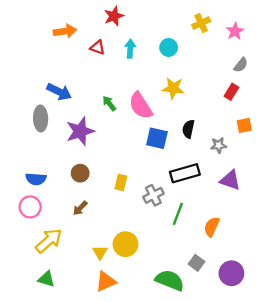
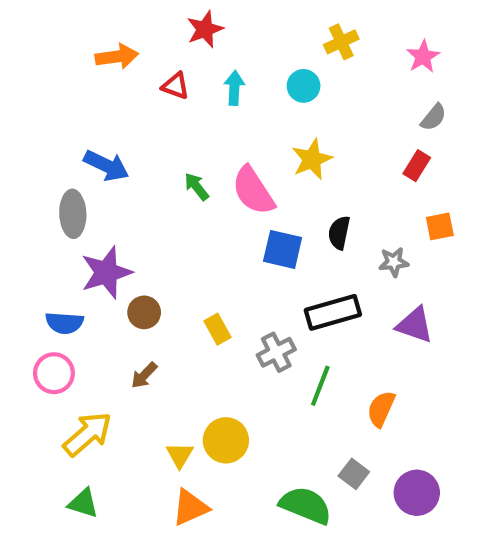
yellow cross: (201, 23) -> (341, 42), moved
yellow star: (173, 88) -> (312, 159), turned -30
purple star: (80, 131) -> (106, 273), moved
yellow rectangle: (121, 182) -> (218, 329), turned -42

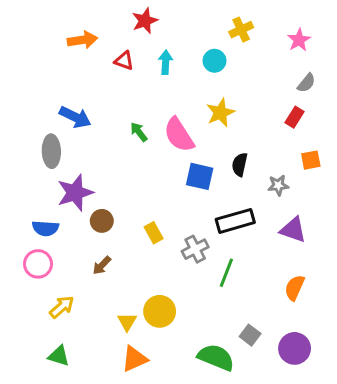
orange semicircle: (381, 409) -> (295, 288), moved
yellow arrow: (87, 434) -> (62, 307), size x0.7

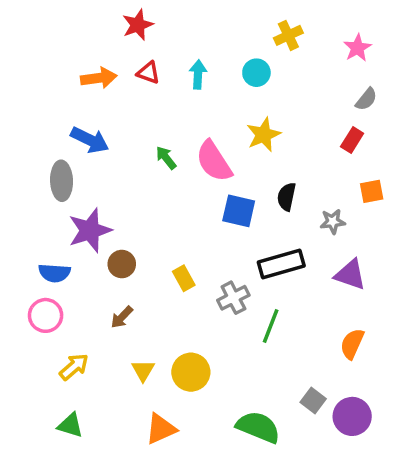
red star: (145, 21) -> (138, 25), moved
orange arrow: (82, 40) -> (99, 78), moved
yellow triangle: (127, 322) -> (143, 370), moved
gray square: (250, 335) -> (313, 400), moved

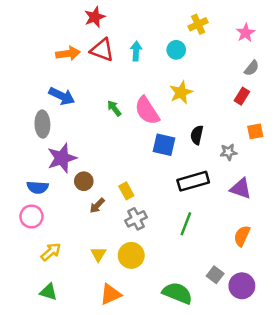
red triangle: (148, 73) -> (102, 50), size x1.5
gray cross: (233, 298) -> (136, 219), moved
brown arrow: (122, 317) -> (97, 206), moved

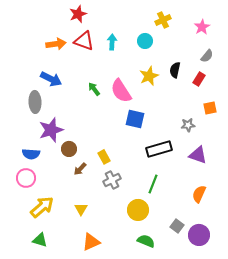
black semicircle: (197, 135) -> (175, 70), moved
yellow arrow: (51, 252) -> (42, 207), size x1.4
yellow circle: (131, 255) -> (138, 210), moved
green semicircle: (177, 293) -> (146, 241), size x0.7

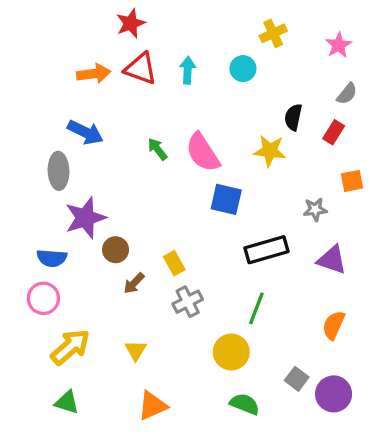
yellow star: (149, 76) -> (270, 151), moved, turned 30

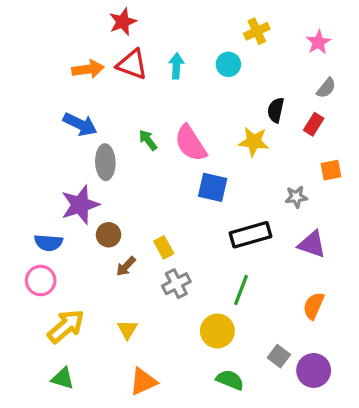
gray ellipse: (59, 171) -> (105, 162), moved

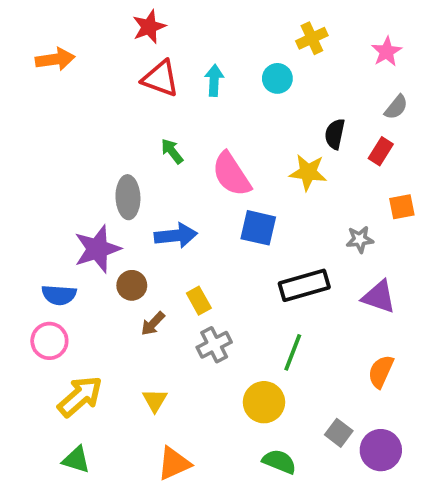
orange arrow: (88, 69) -> (55, 59), moved
blue arrow: (80, 124) -> (176, 236), moved, turned -32
green arrow: (148, 140) -> (172, 151), moved

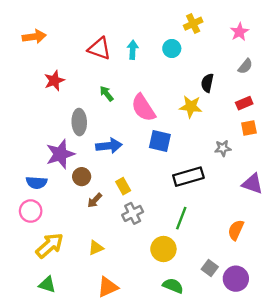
red star: (149, 27) -> (54, 81), moved
red rectangle: (381, 151) -> (244, 103), moved, turned 35
purple triangle: (379, 297) -> (252, 184), moved
yellow triangle: (155, 400) -> (96, 248), turned 35

